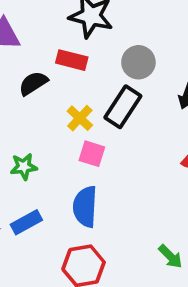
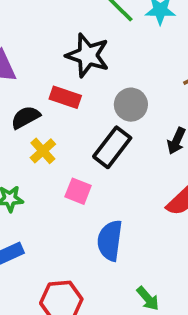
yellow cross: (80, 118) -> (43, 151), moved
blue semicircle: (85, 207) -> (110, 241), moved

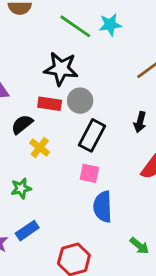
gray circle: (131, 105) -> (80, 101), moved
pink square: (78, 191) -> (89, 173), moved

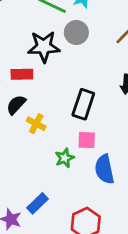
gray circle: (80, 101) -> (76, 33), moved
red rectangle: (50, 104) -> (22, 74), moved
green star: (21, 188) -> (65, 158), moved

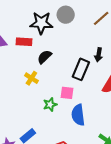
black rectangle: (83, 104) -> (81, 69), moved
black semicircle: (16, 105) -> (45, 57), moved

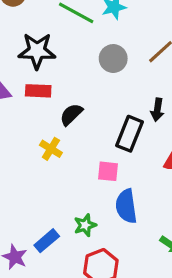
gray circle: (66, 15) -> (113, 59), moved
black star: (41, 23) -> (37, 51), moved
green star: (50, 105) -> (85, 225), moved

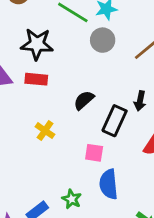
gray circle: (113, 59) -> (103, 40), moved
black semicircle: (71, 114) -> (84, 100), moved
green star: (85, 225) -> (72, 199), turned -30

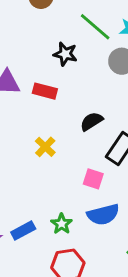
black star: (37, 44) -> (65, 54), moved, size x0.7
blue semicircle: (109, 184) -> (103, 215), turned -108

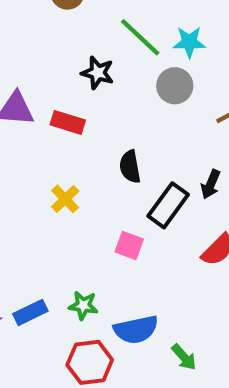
black semicircle: (92, 121) -> (130, 167), turned -70
blue semicircle: (103, 215) -> (136, 330), moved
green star: (62, 224) -> (83, 305), turned -30

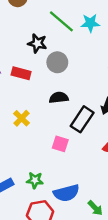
gray circle: (175, 86) -> (57, 62), moved
black semicircle: (130, 167) -> (59, 98), turned 96

